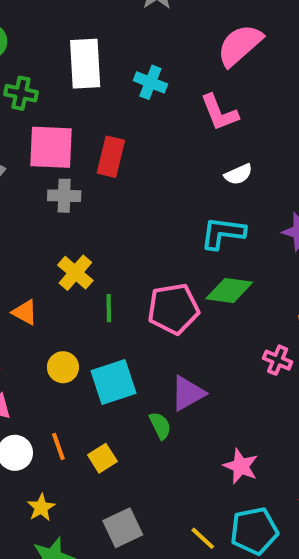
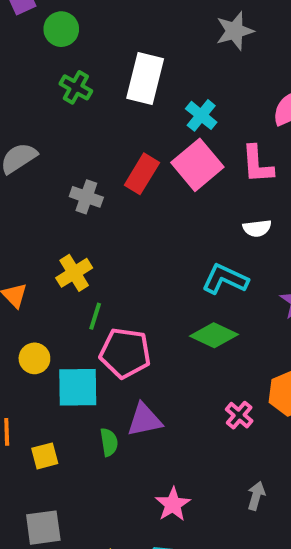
pink square: (51, 147) -> (197, 165), moved, turned 30
pink pentagon: (173, 309) -> (125, 353), moved

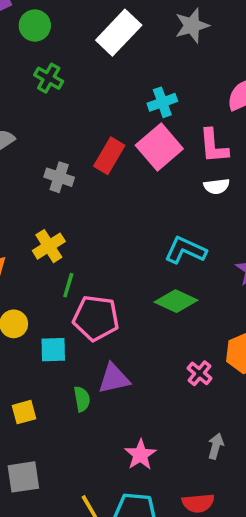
white rectangle: (145, 79) -> (119, 33), moved, turned 30
cyan cross: (201, 115) -> (162, 102), turned 32
white semicircle: (257, 228) -> (217, 186), moved
cyan square: (78, 387) -> (53, 350), size x0.7

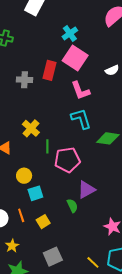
pink L-shape: (214, 146) -> (80, 91), moved
gray cross: (59, 177) -> (25, 80), moved
cyan L-shape: (185, 250) -> (81, 119), moved, turned 65
cyan square: (53, 350) -> (35, 193), moved

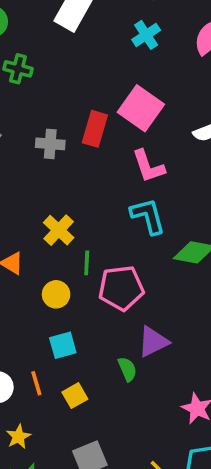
cyan cross: (70, 33) -> (146, 35), moved
yellow circle: (24, 176) -> (56, 294), moved

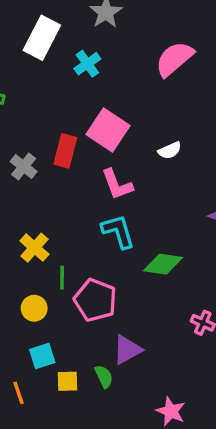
cyan cross: (146, 35) -> (87, 64), moved
gray cross: (50, 144) -> (24, 167), turned 36
pink pentagon: (121, 288) -> (95, 300), turned 30
yellow square: (75, 396) -> (67, 381), moved, turned 30

